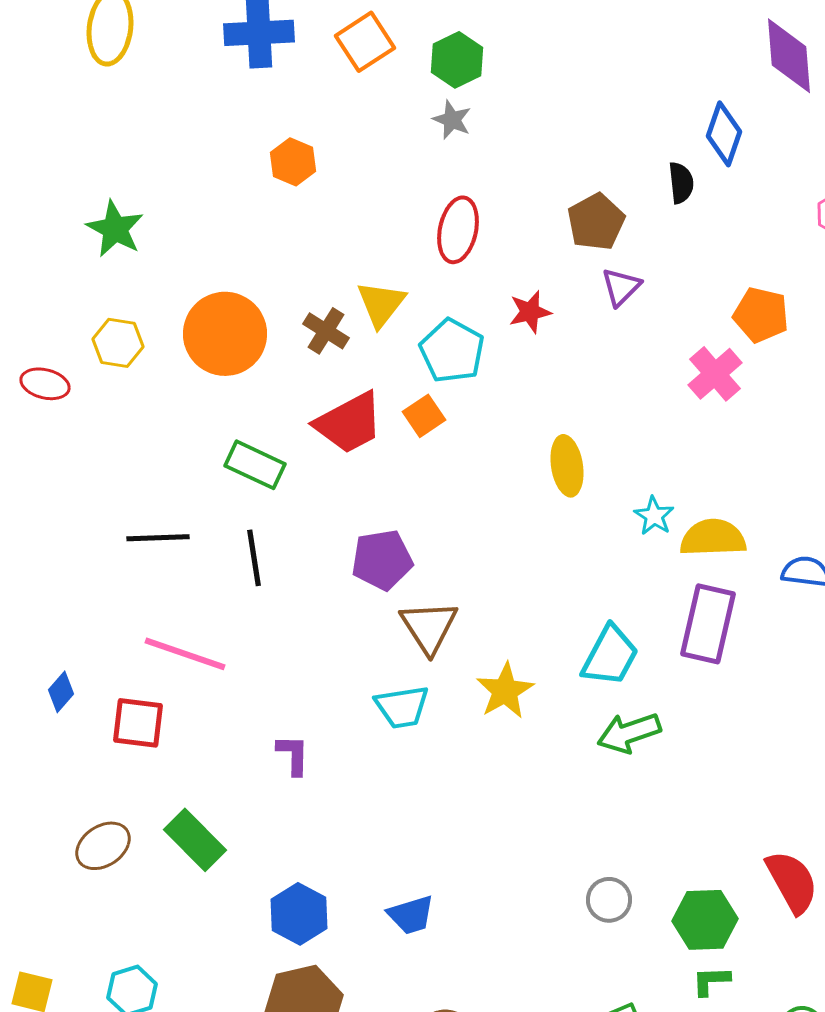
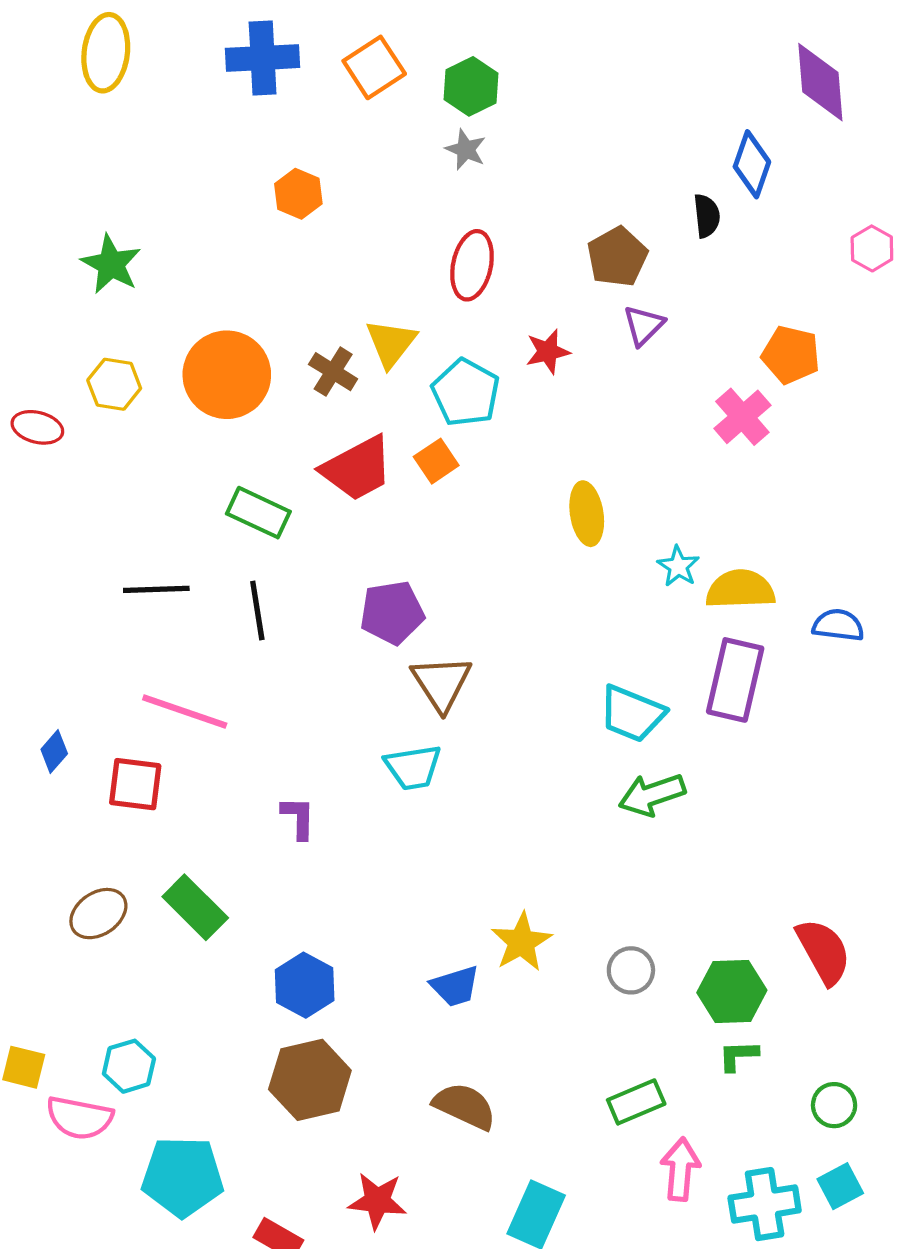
cyan trapezoid: (610, 656) -> (632, 714), turned 84
yellow star: (505, 691) -> (521, 942), moved
blue trapezoid: (411, 915) -> (455, 986), moved

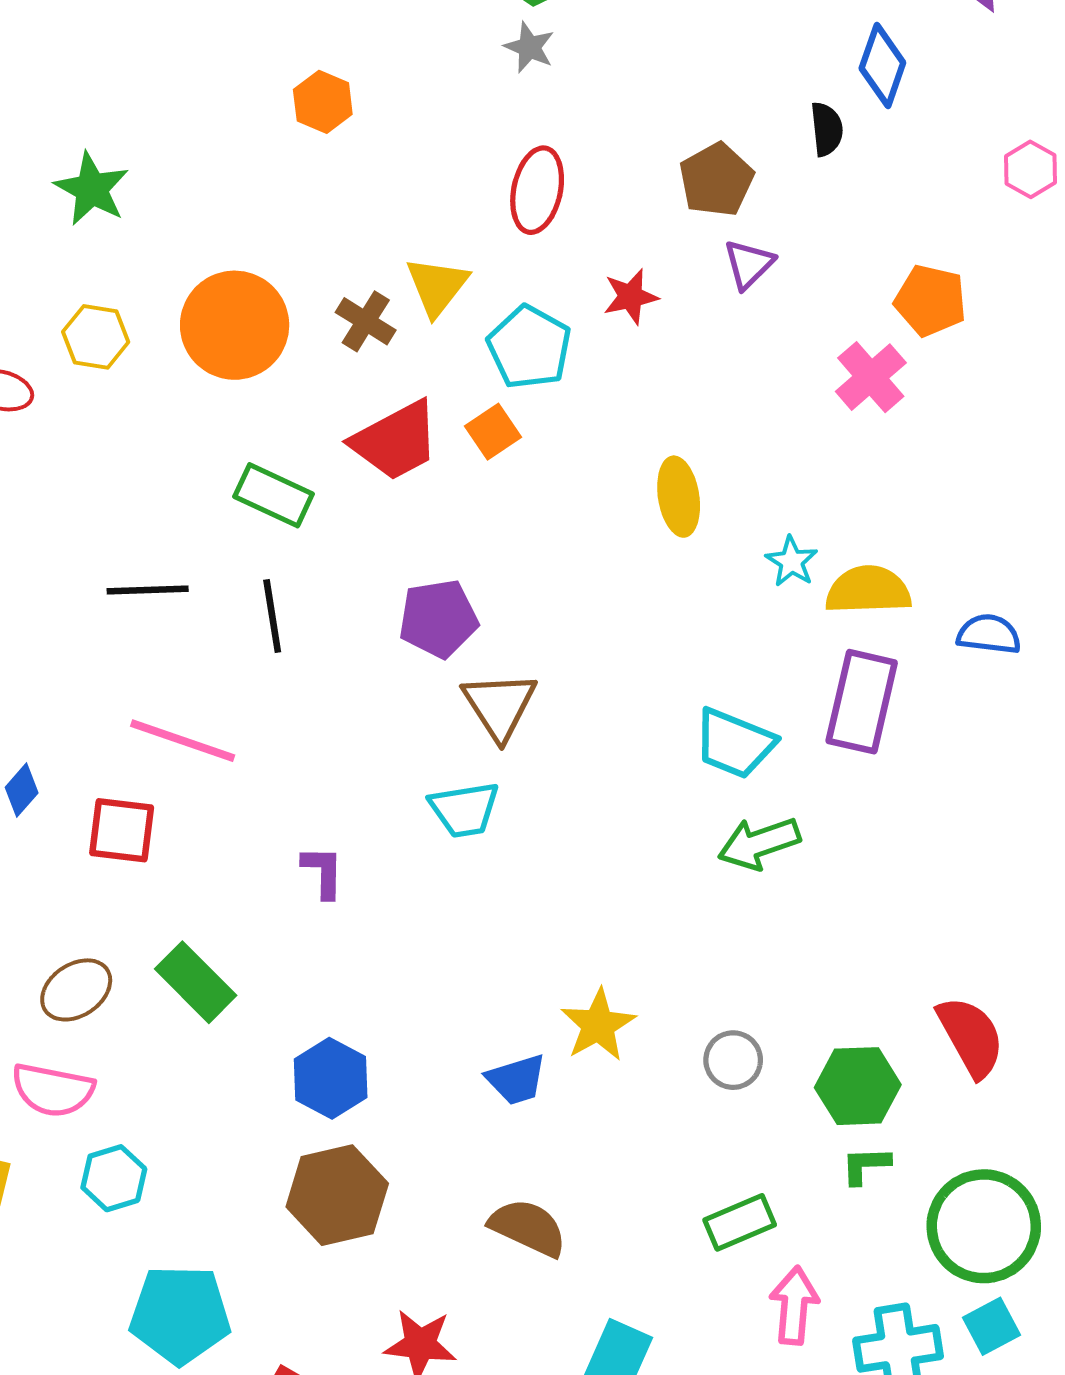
green circle: (834, 1105) -> (984, 1226), size x2.0
pink semicircle: (79, 1118) -> (53, 1090), moved

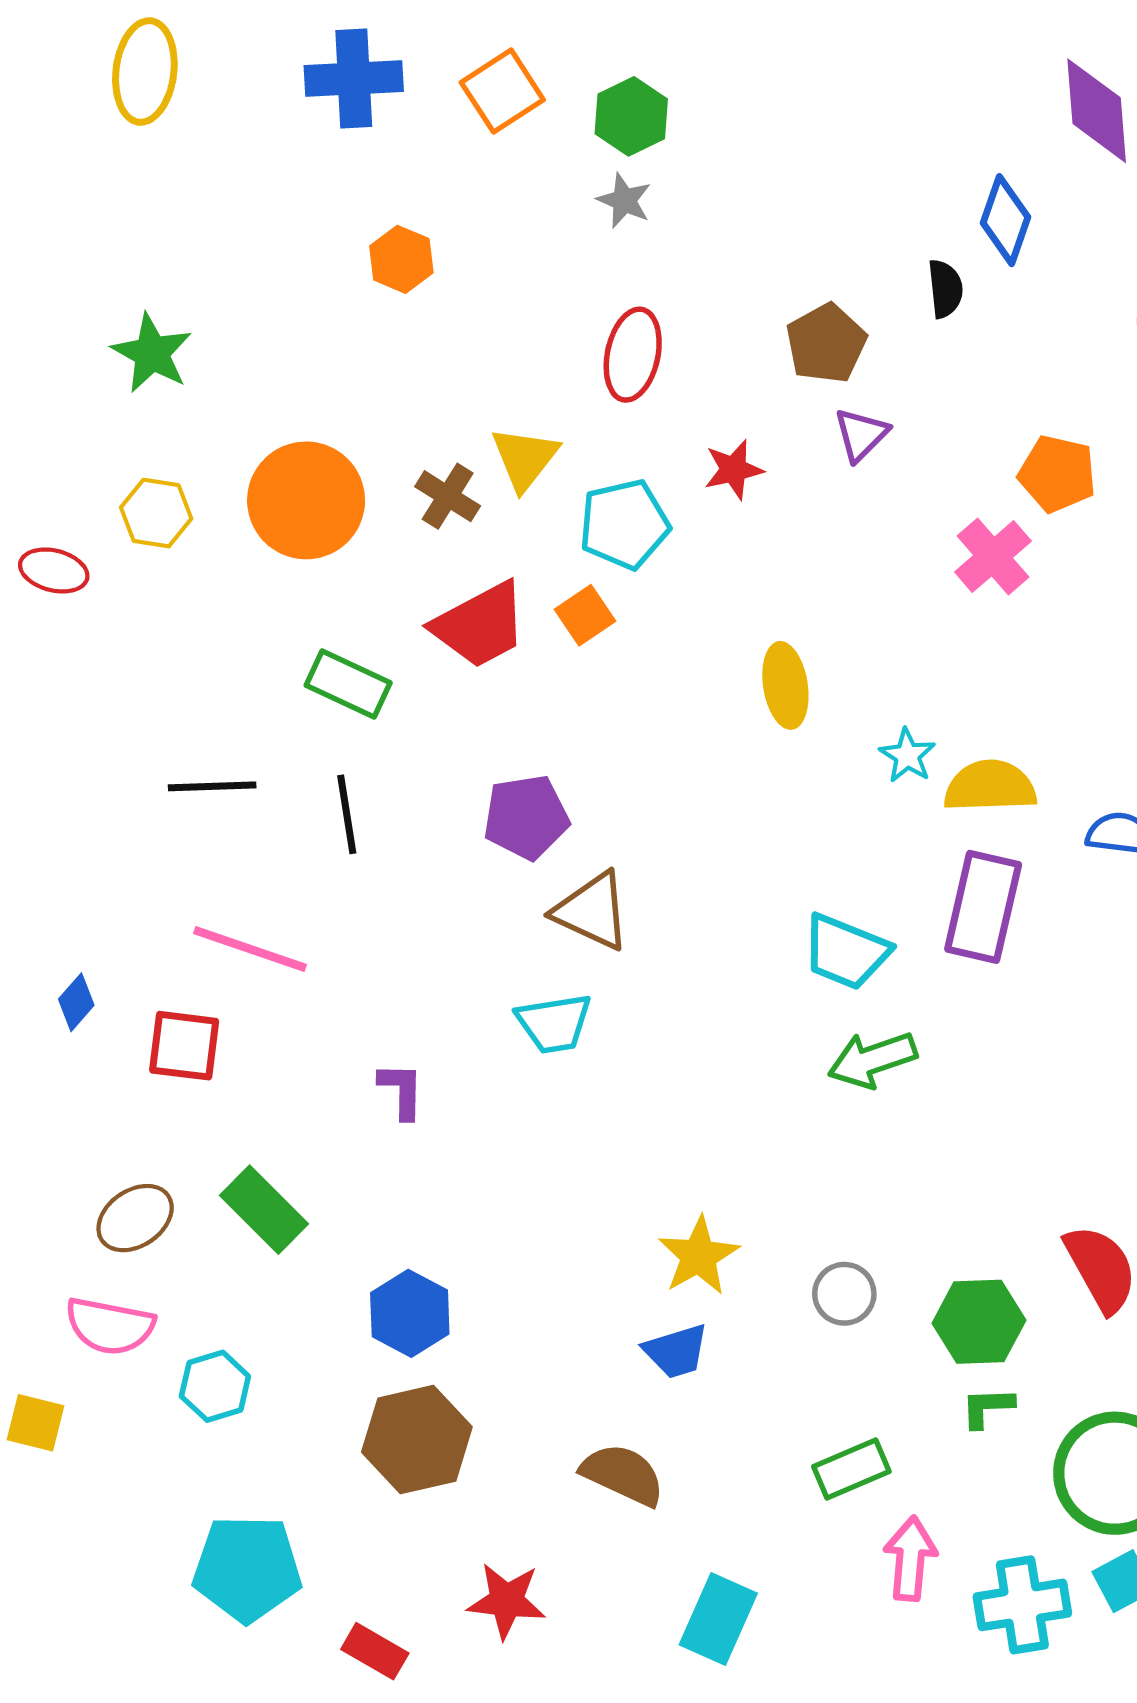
cyan pentagon: (529, 347) -> (624, 524), turned 30
brown triangle: (499, 706) -> (592, 911), turned -32
blue trapezoid: (516, 1080) -> (676, 1351), moved
cyan hexagon: (114, 1178) -> (215, 1386), moved

